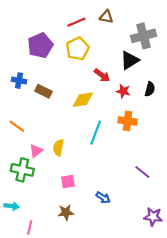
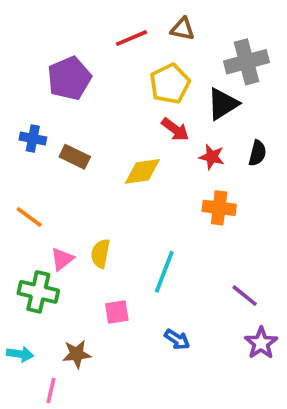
yellow pentagon: (78, 49) -> (170, 84), moved
cyan line: (96, 133) -> (164, 272), moved
brown star: (66, 212) -> (77, 354), moved
purple star: (153, 217) -> (261, 343), moved, turned 30

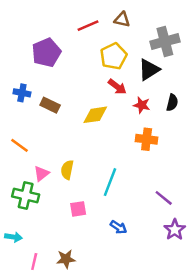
brown star: (77, 354) -> (66, 259), moved

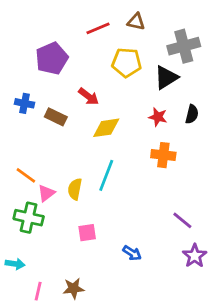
yellow pentagon: (114, 56) -> (127, 62), turned 30
red arrow: (117, 87) -> (88, 97), moved
orange line: (20, 145) -> (26, 175), moved
cyan line: (110, 182) -> (106, 175), moved

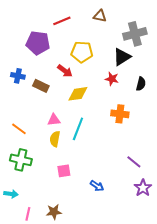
red line: (98, 28) -> (62, 21), moved
purple pentagon: (52, 58) -> (38, 43), turned 30
yellow pentagon: (127, 62) -> (82, 52), moved
red star: (158, 117) -> (112, 79), moved
pink triangle: (46, 193) -> (54, 120), moved, turned 32

